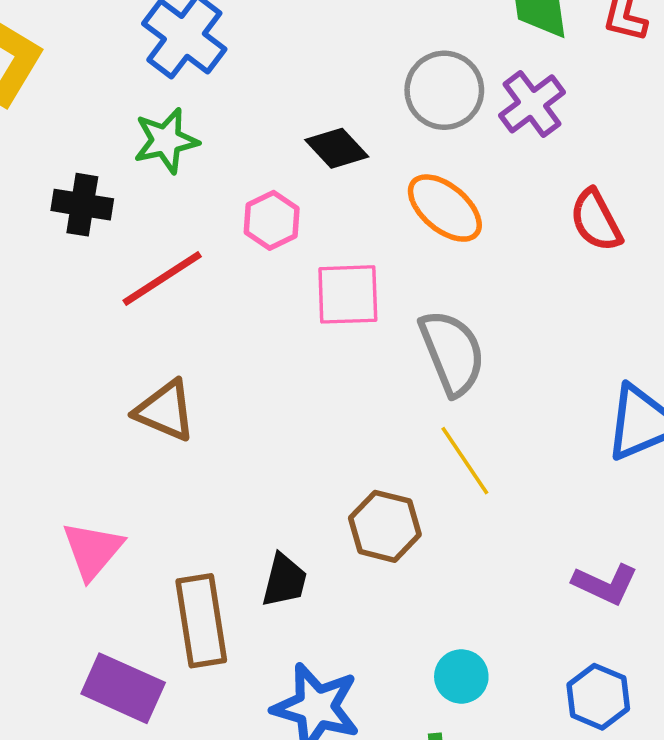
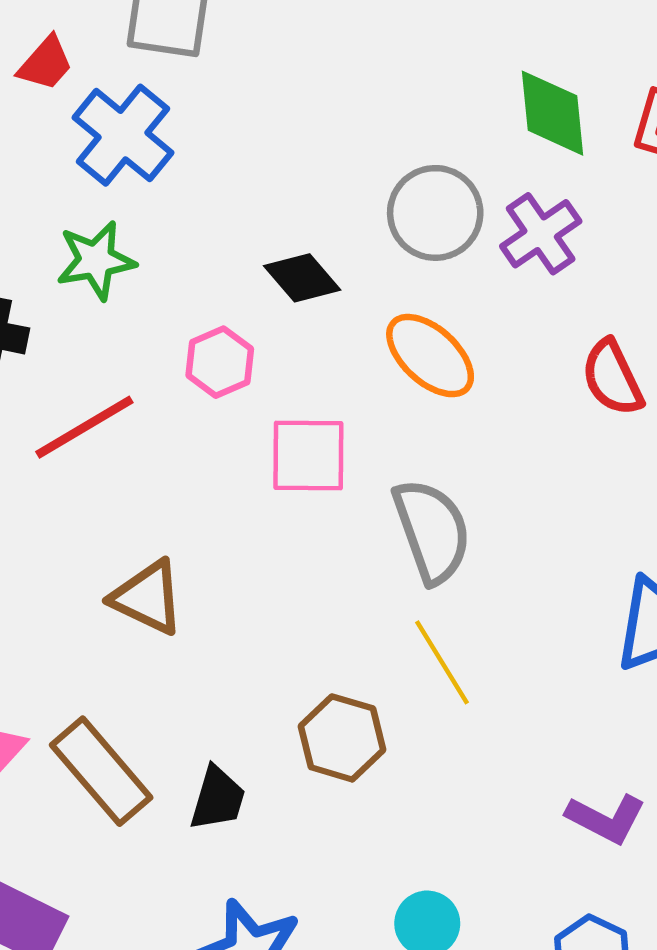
brown triangle: (165, 411) -> (148, 597), moved
brown rectangle: (201, 621) -> (101, 771), moved, turned -34

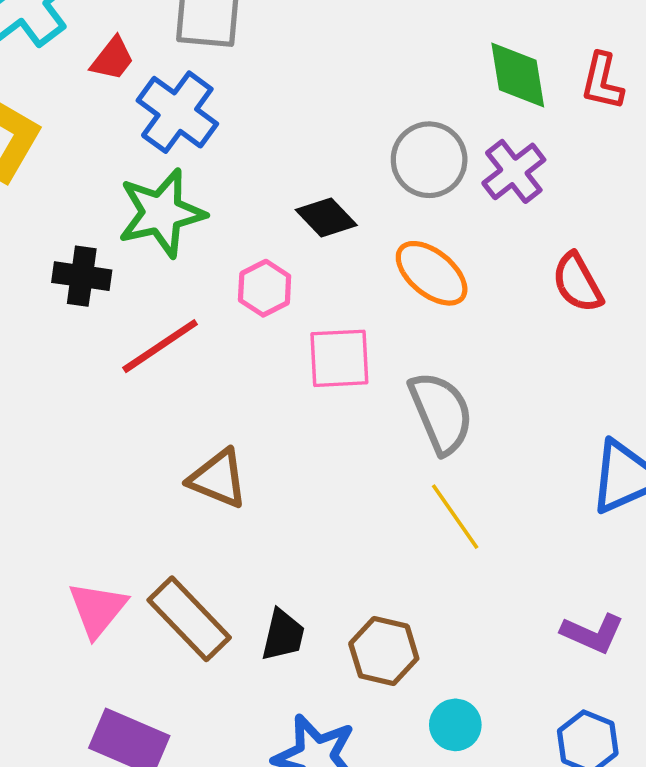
green star: (96, 260) -> (161, 213), size x1.4
brown hexagon: (342, 738) -> (384, 651), moved

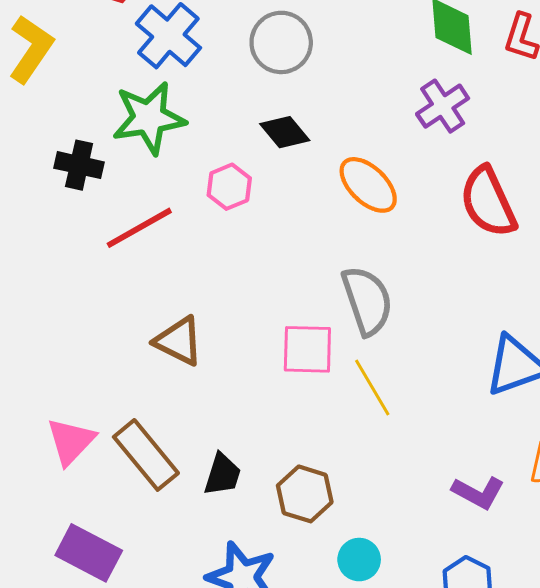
gray circle: (429, 160) -> (281, 42), moved
red semicircle: (577, 283) -> (488, 202), size x1.4
pink square: (339, 358) -> (307, 349), moved

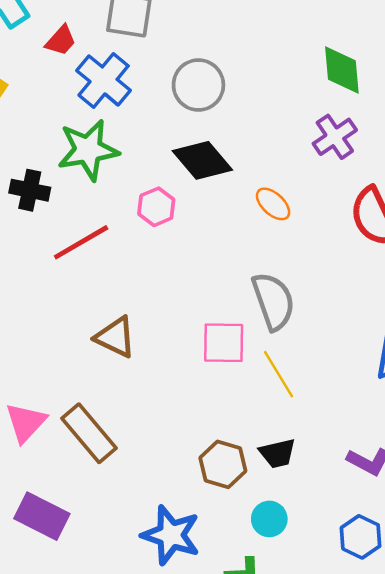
black diamond: (285, 132) -> (202, 160), size x1.4
orange ellipse: (368, 185) -> (273, 204), size x0.7
black trapezoid: (222, 474) -> (278, 453), moved, turned 60

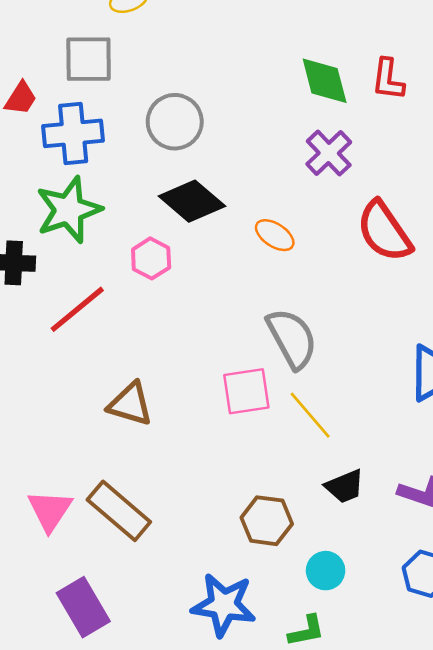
blue cross: (104, 80) -> (73, 133), turned -36
black trapezoid: (278, 453) -> (345, 486), moved
purple rectangle: (42, 516) -> (83, 607), turned 42

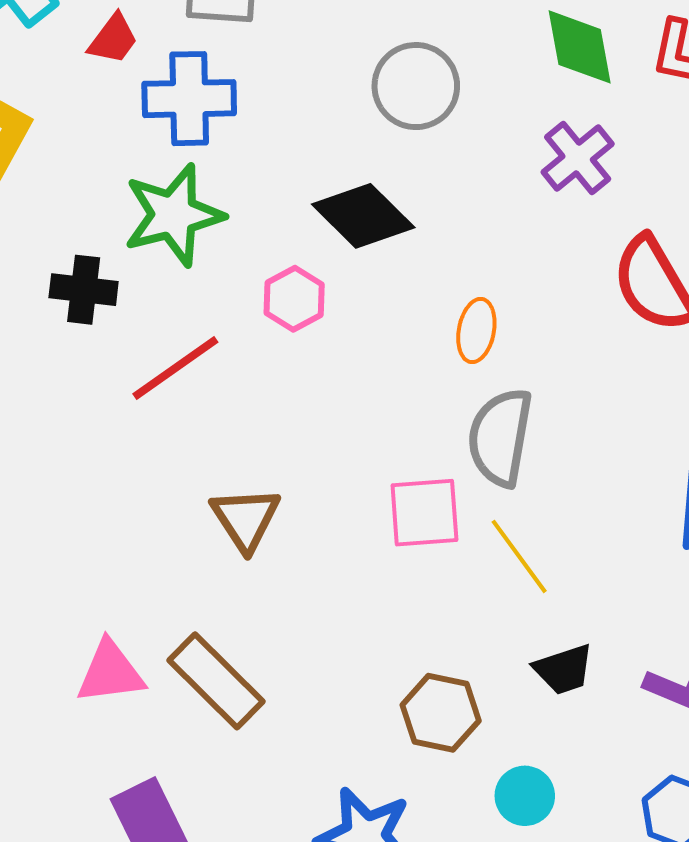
gray circle: (175, 122) -> (416, 86), moved
orange ellipse: (275, 235) -> (476, 331), moved, turned 63
gray semicircle: (292, 338) -> (500, 437), turned -146
brown triangle: (130, 404) -> (246, 519), turned 36
pink triangle: (50, 510) -> (110, 672), turned 45

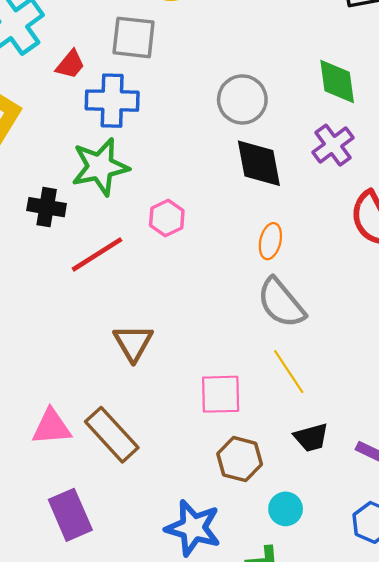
black diamond: (363, 216) -> (259, 163), moved, turned 32
gray semicircle: (500, 437) -> (281, 303), turned -52
pink square: (424, 513) -> (221, 394), moved

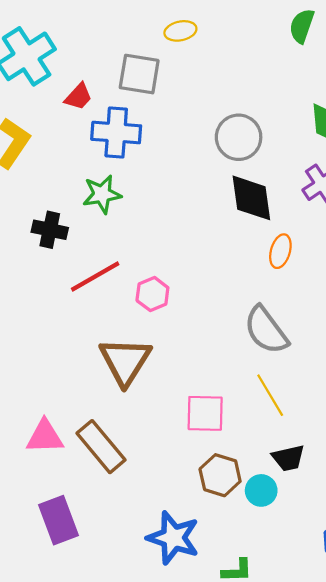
green star: (100, 167) -> (102, 194), size x0.7
pink hexagon: (167, 218) -> (152, 294), moved
orange ellipse: (270, 241) -> (280, 251), moved
brown triangle: (133, 343) -> (125, 361), size x1.4
cyan circle: (286, 509) -> (261, 490), moved

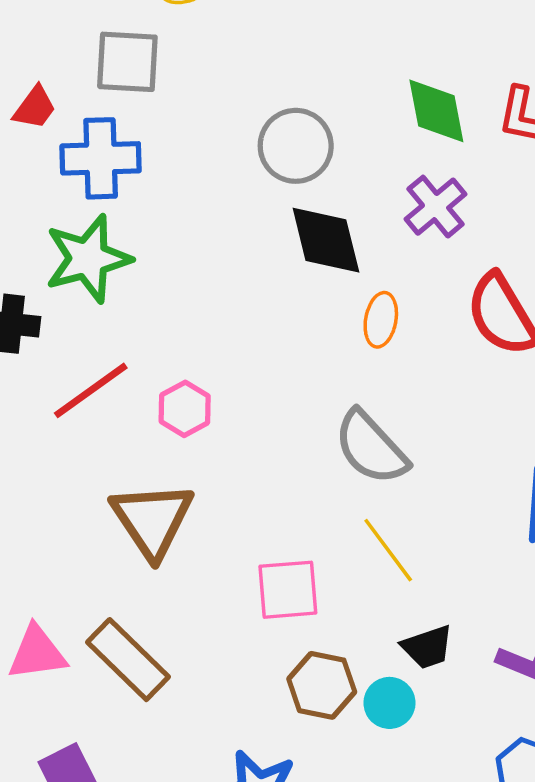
green star: (102, 194) -> (88, 259), size x1.4

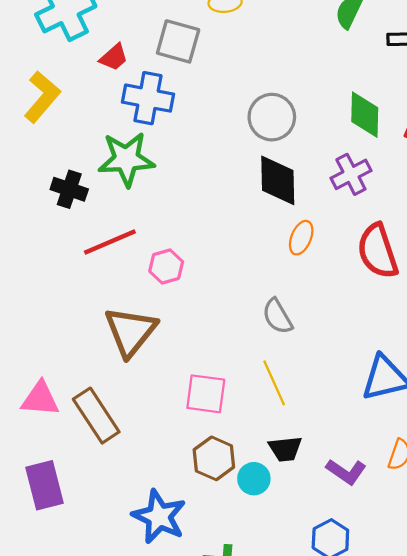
gray semicircle: (371, 448) -> (277, 316), size x0.7

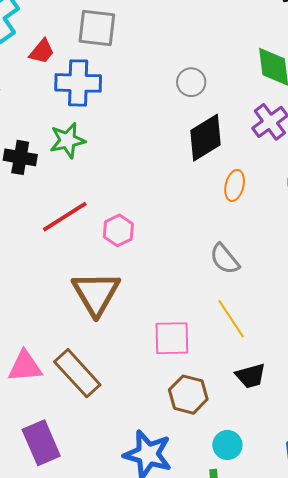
gray circle: (272, 117) -> (191, 82), size x0.7
green star: (126, 159) -> (68, 140), size x0.7
black diamond: (278, 180) -> (206, 138), turned 69
black cross: (69, 189) -> (20, 157), moved
cyan circle: (254, 479) -> (227, 445), moved

